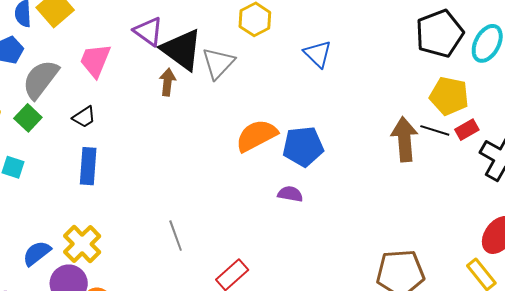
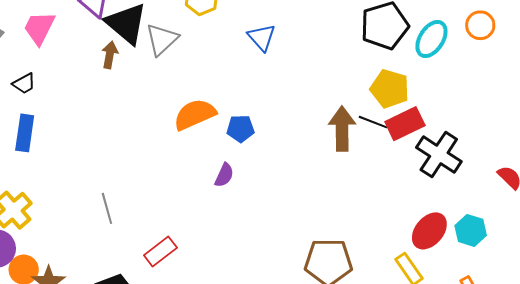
red rectangle: (467, 130) -> (405, 124), size x1.6
blue pentagon: (303, 146) -> (240, 129), size x0.7
purple semicircle: (290, 194) -> (224, 175), turned 100

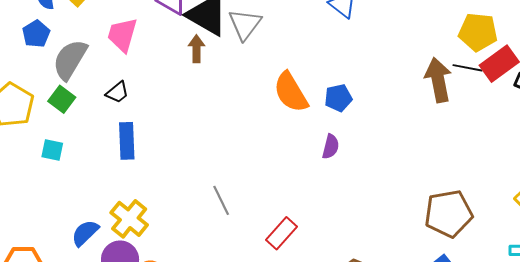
orange semicircle: (195, 114) -> (291, 92), turned -87

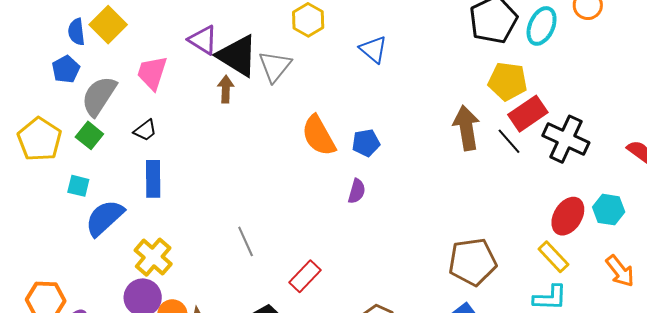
black line: (467, 68) -> (509, 141), moved, turned 36
blue semicircle: (85, 233) -> (105, 218), moved, size x1.4

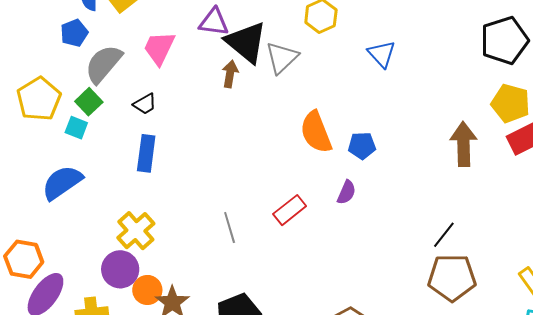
purple triangle: (203, 40) -> (214, 22), turned -32
black line: (509, 141) -> (444, 235), moved, turned 72
cyan square: (78, 186) -> (76, 128), moved
blue semicircle: (105, 218) -> (62, 182), moved
red rectangle: (305, 276) -> (290, 210), moved

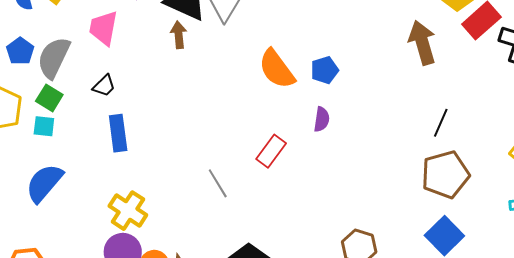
blue pentagon: (74, 33) -> (20, 51), moved
black line: (444, 235) -> (441, 123), moved

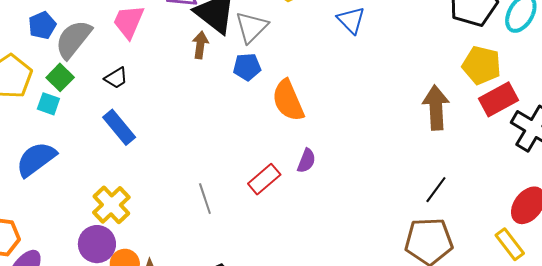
blue pentagon: (325, 70) -> (247, 67), moved
purple semicircle: (322, 119) -> (306, 161), moved
blue rectangle: (118, 133) -> (119, 127), turned -45

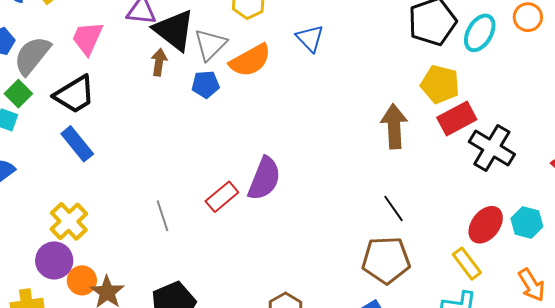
black trapezoid: (116, 78) -> (75, 94), size x1.8
orange semicircle: (288, 100) -> (250, 60), moved, turned -96
purple semicircle: (306, 161) -> (264, 179), size x1.8
black line: (436, 190) -> (394, 208), turned -72

